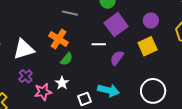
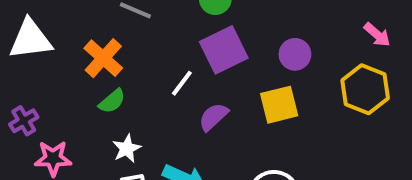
white line: (99, 44) -> (182, 83), turned -64
white triangle: (24, 49) -> (31, 39), moved
white star: (62, 83) -> (127, 149), moved

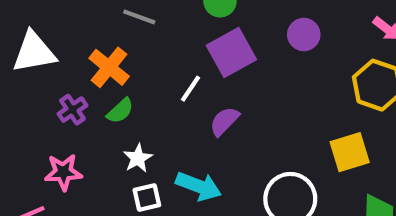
purple circle: (295, 54) -> (304, 35), moved
yellow square: (279, 105) -> (350, 152), moved
purple cross: (24, 121) -> (72, 110), moved

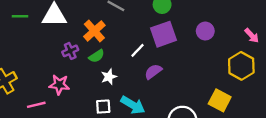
yellow square: (350, 152) -> (220, 100), turned 35
white star: (138, 158) -> (109, 77), moved

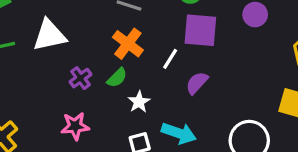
orange cross: (94, 31) -> (128, 44), moved
purple square: (164, 34) -> (200, 30), turned 36

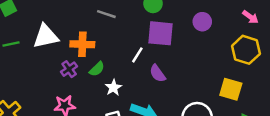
orange cross: (128, 44) -> (82, 44), moved, turned -35
purple semicircle: (197, 83) -> (158, 73), turned -78

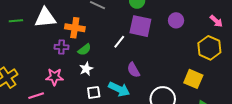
purple cross: (69, 69) -> (61, 47), turned 32
purple semicircle: (158, 73) -> (133, 70), moved
white star: (113, 88) -> (86, 69), moved

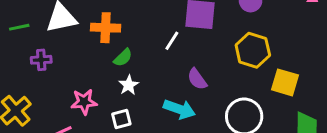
purple cross: (61, 47) -> (41, 60), moved
yellow hexagon: (209, 48) -> (253, 50), moved
white square: (94, 92) -> (121, 119), moved

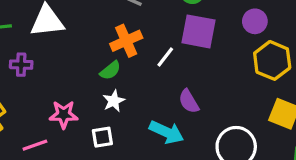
orange cross: (106, 28) -> (126, 41), moved, turned -32
yellow hexagon: (253, 50) -> (272, 60), moved

